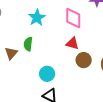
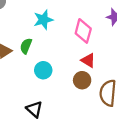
red triangle: (72, 43) -> (88, 60), moved
cyan circle: (47, 74) -> (43, 70), moved

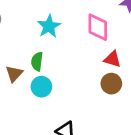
cyan circle: (43, 70) -> (41, 87), moved

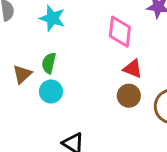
cyan star: (49, 26) -> (52, 18), moved, turned -30

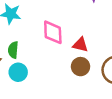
pink diamond: (120, 32) -> (53, 32), moved

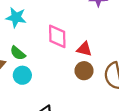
green semicircle: (13, 50) -> (18, 53), turned -56

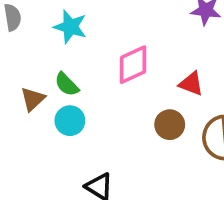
pink diamond: (57, 36) -> (133, 65), turned 60
red triangle: (84, 49) -> (191, 84), moved

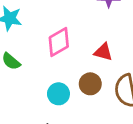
cyan circle: (70, 121) -> (58, 94), moved

